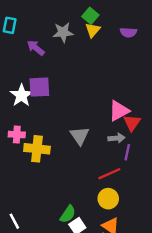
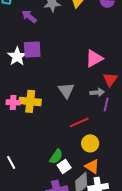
pink triangle: (119, 111) -> (94, 58), moved
pink cross: (17, 135) -> (13, 102), moved
red line: (109, 174) -> (79, 122), moved

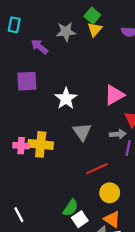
purple square: (32, 49) -> (27, 81), moved
white star: (17, 56) -> (66, 98), moved

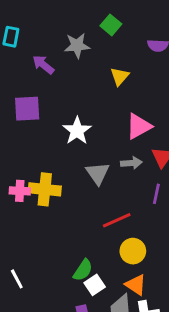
yellow triangle: (95, 29) -> (120, 76), moved
gray arrow: (118, 134) -> (131, 163), moved

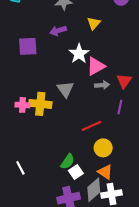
purple arrow: (43, 65) -> (58, 31), moved, turned -56
pink triangle: (139, 126) -> (96, 66), moved
white star: (77, 131) -> (79, 54), moved
gray triangle: (98, 173) -> (65, 89), moved

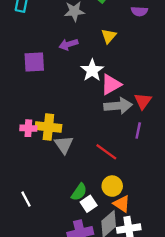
gray arrow: (102, 85) -> (118, 106), size x1.6
gray triangle: (65, 89) -> (64, 145), moved
red line: (92, 126) -> (106, 152), turned 60
yellow circle: (103, 148) -> (112, 186), moved

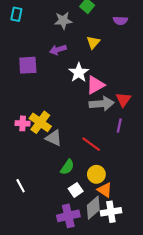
yellow cross: (48, 127) -> (40, 122), turned 30
gray triangle: (64, 145) -> (54, 138), turned -30
green semicircle: (79, 192) -> (67, 167), moved

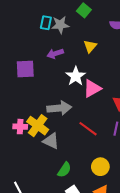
cyan rectangle: (16, 14) -> (46, 23), moved
gray arrow: (102, 104) -> (59, 108), moved
red line: (91, 144) -> (88, 129), moved
yellow circle: (96, 174) -> (100, 167), moved

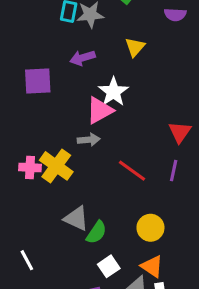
pink triangle: (92, 89) -> (100, 110), moved
gray arrow: (59, 108) -> (89, 140), size x0.6
gray triangle: (51, 141) -> (76, 218), moved

